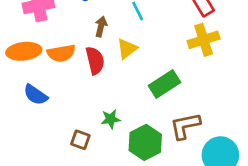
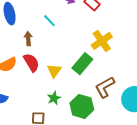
yellow cross: (204, 40) -> (102, 41), moved
yellow triangle: (127, 49) -> (54, 71), moved

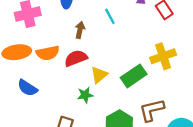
red semicircle: (31, 62) -> (76, 58), turned -96
green star: (54, 98) -> (85, 95), moved

